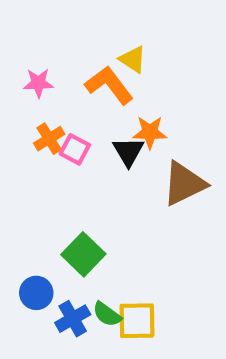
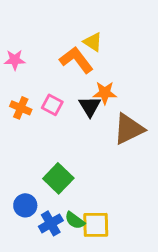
pink star: (38, 83) -> (15, 60), moved
orange cross: (49, 139) -> (21, 108), moved, turned -35

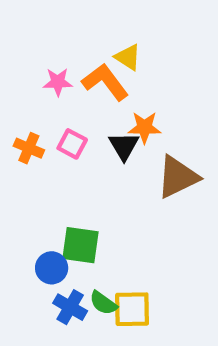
pink star: (15, 60) -> (58, 82), moved
green square: (58, 178) -> (80, 245), turned -36
blue circle: (25, 205) -> (52, 268), moved
blue cross: (51, 223) -> (70, 307), turned -30

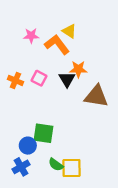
pink star: (58, 82) -> (31, 36), moved
brown triangle: (178, 177) -> (96, 96), turned 35
blue cross: (70, 307) -> (21, 167), moved, turned 30

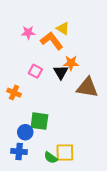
orange cross: (15, 80) -> (14, 93), moved
green semicircle: (56, 165) -> (51, 158), moved
blue cross: (21, 167) -> (19, 152), turned 35

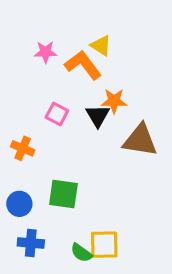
blue circle: (25, 132) -> (19, 204), moved

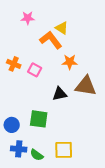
pink star: (45, 52) -> (28, 18), moved
black triangle: (98, 116) -> (60, 94), moved, turned 49
orange cross: (23, 148) -> (14, 64), moved
green semicircle: (81, 253) -> (37, 155), moved

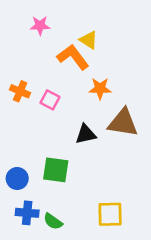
yellow square: (64, 150) -> (110, 214), moved

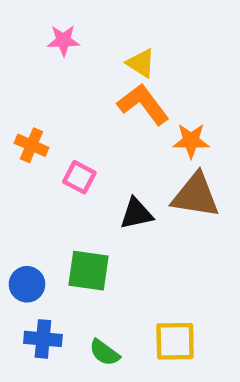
orange L-shape: (73, 57) -> (143, 104), moved
orange star: (100, 88) -> (191, 141), moved
pink square: (50, 100) -> (79, 177), moved
green semicircle: (53, 221) -> (104, 353), moved

